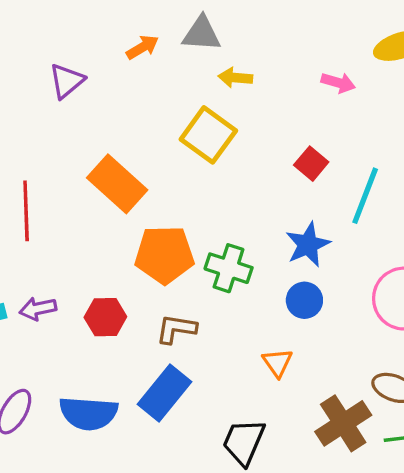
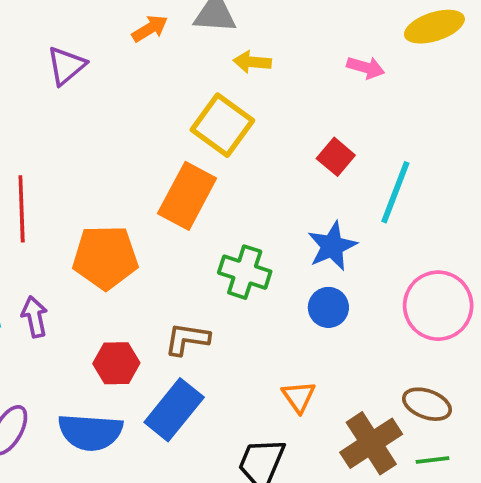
orange rectangle: (117, 184) -> (187, 196), moved, turned 76
orange pentagon: (164, 255) -> (105, 257), moved
purple arrow: (38, 309) -> (35, 317), turned 90
red hexagon: (105, 317) -> (116, 363), moved
orange triangle: (277, 363) -> (299, 397), moved

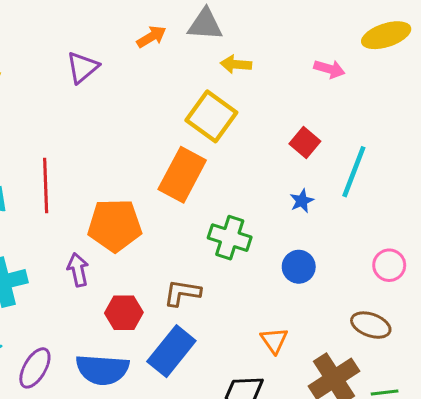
blue star: (332, 246) -> (302, 201), moved, size x0.6
pink circle: (438, 306) -> (389, 265), size x0.6
purple arrow: (35, 317) -> (78, 270), moved
brown ellipse: (427, 404) -> (371, 325), moved

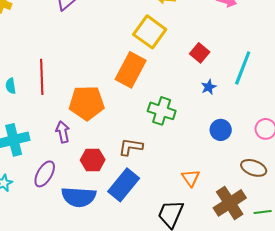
red square: (305, 143) -> (200, 53), moved
blue circle: (299, 267) -> (221, 130), moved
purple ellipse: (35, 368) -> (45, 174), moved

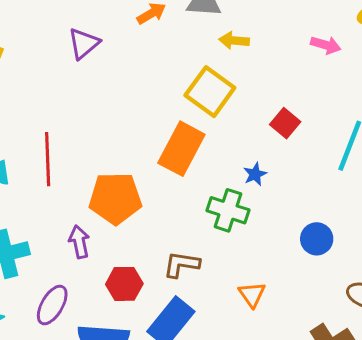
blue star: (209, 87) -> (255, 174), moved
orange triangle: (191, 178) -> (252, 294), moved

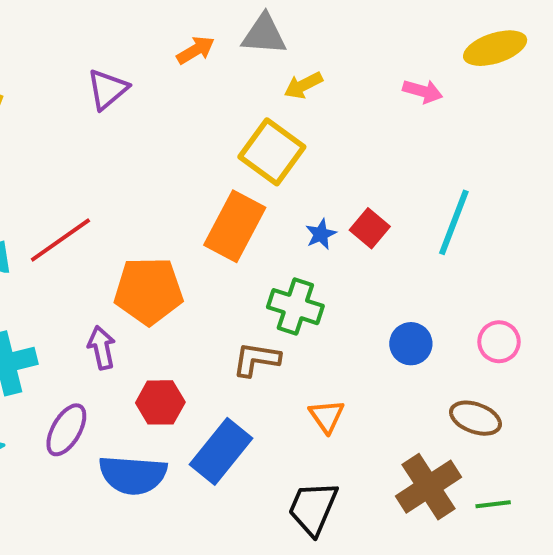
yellow arrow: (234, 40) -> (303, 85), turned -32
red square: (285, 123) -> (370, 228), moved
red line: (48, 159) -> (60, 240), turned 57
blue star: (255, 174) -> (321, 234), moved
brown L-shape: (181, 264) -> (256, 359), moved

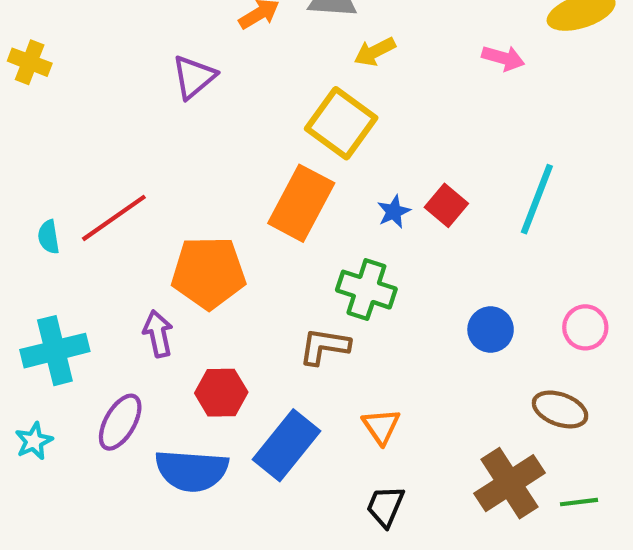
purple triangle: (107, 89) -> (194, 77), moved
orange triangle: (327, 416) -> (381, 426), moved
black trapezoid: (313, 508) -> (385, 506), size x0.7

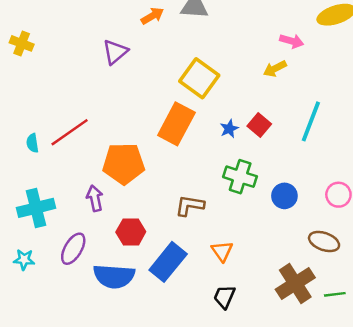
yellow arrow: (375, 52) -> (275, 69), moved
green cross: (366, 290) -> (240, 177), moved
cyan star: (34, 441) -> (24, 260), turned 30

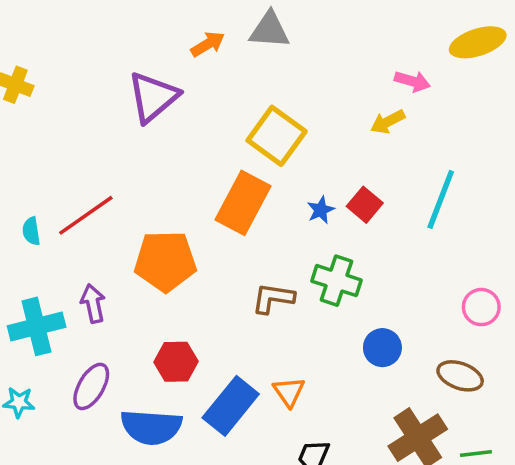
purple triangle: (115, 52) -> (153, 97), size x1.4
blue circle: (284, 196) -> (382, 348), moved
purple arrow: (95, 198) -> (93, 304), moved
brown L-shape: (190, 205) -> (273, 298), moved
orange triangle: (222, 251) -> (289, 392), moved

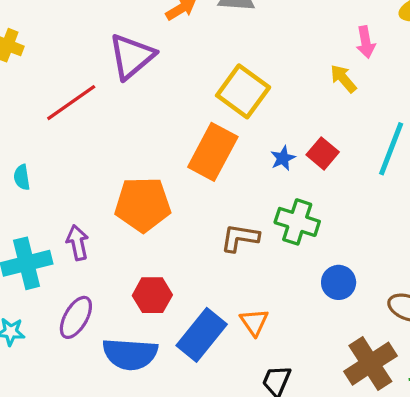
pink arrow: (412, 81) -> (366, 42), turned 64
yellow arrow: (388, 122) -> (343, 79), turned 76
red line: (86, 215) -> (71, 103), moved

